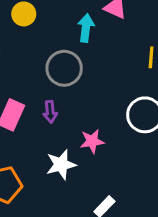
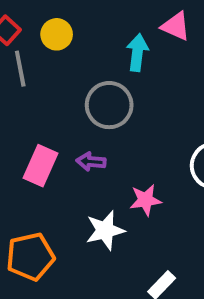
purple arrow: (50, 112) -> (91, 162), turned 100

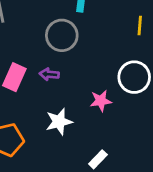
pink star: (145, 200) -> (101, 101), moved

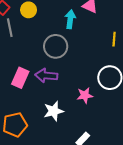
purple arrow: (49, 74) -> (46, 76), size x1.5

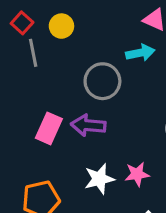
cyan arrow: (70, 19) -> (140, 53), moved, turned 72
pink star: (85, 95) -> (137, 174), moved

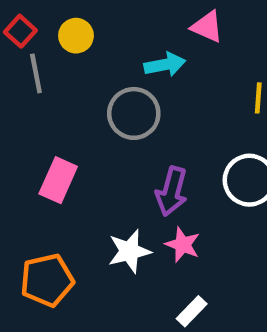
cyan arrow: (140, 53) -> (165, 65), moved
purple arrow: (88, 125) -> (172, 191), moved, turned -80
pink star: (137, 174) -> (183, 245), turned 30

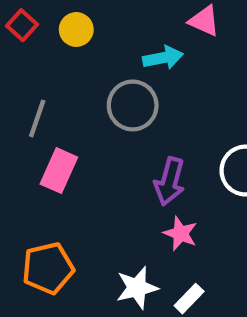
gray line: (36, 73) -> (37, 118), moved, turned 30
white star: (129, 251) -> (137, 288), moved

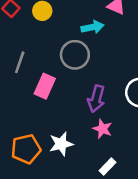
pink rectangle: (59, 171) -> (45, 86), moved
white star: (137, 288) -> (61, 144), moved

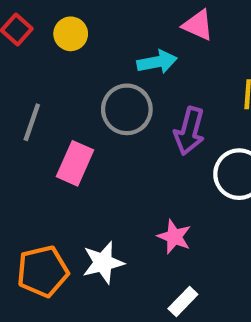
purple arrow: (96, 99) -> (189, 131), moved

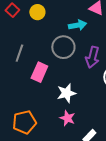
pink star: (174, 237) -> (67, 118), moved
white star: (103, 263) -> (66, 93), moved

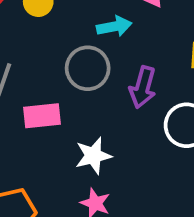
pink rectangle: (39, 72) -> (42, 116), turned 60

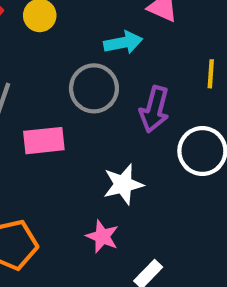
white star: (93, 156) -> (123, 184), moved

